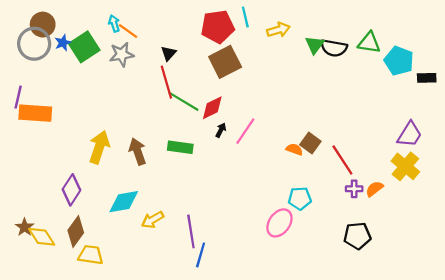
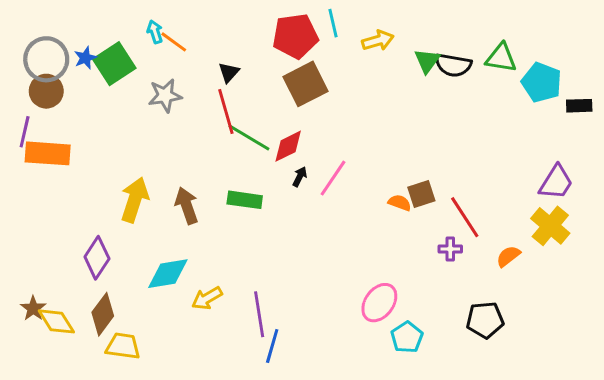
brown circle: (43, 25) -> (46, 91), moved
gray star: (122, 54) -> (165, 95), moved
brown square: (310, 143) -> (421, 194), turned 36
purple cross: (354, 189) -> (450, 249), moved
cyan pentagon: (300, 198) -> (407, 337), moved, turned -30

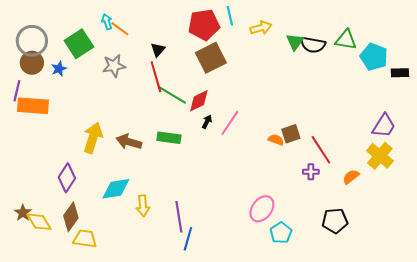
blue star: (85, 58) -> (59, 69), moved
brown arrow: (187, 206) -> (129, 142), turned -55
yellow arrow: (207, 298) -> (143, 206), turned -65

